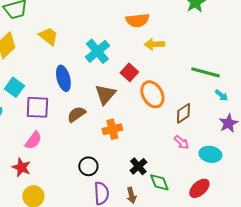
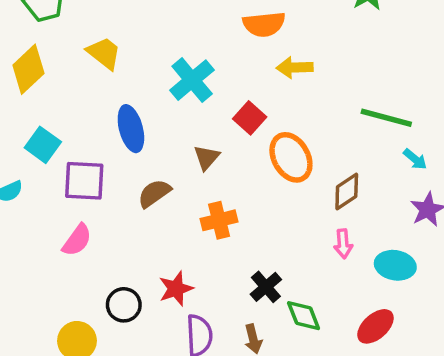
brown triangle: (105, 94) -> (206, 157), size x0.7
pink arrow: (181, 142) -> (343, 244), turned 42
black circle: (88, 166) -> (124, 305), moved
red star: (21, 167) -> (176, 289), moved, turned 30

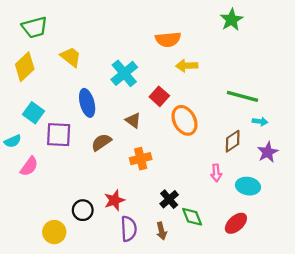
brown triangle: (206, 157) -> (133, 120), turned -35
cyan arrow: (415, 159) -> (260, 121), turned -32
brown diamond: (347, 192) -> (233, 141), moved
pink semicircle: (77, 240) -> (29, 166), moved

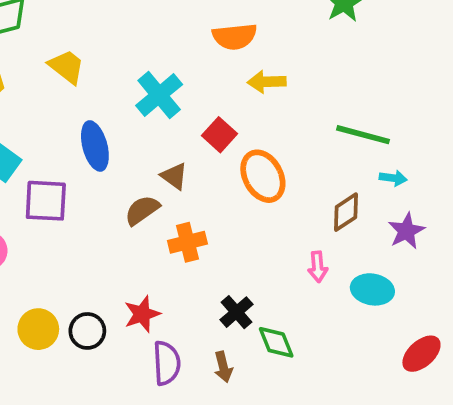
brown semicircle: (101, 142) -> (142, 210), moved
red ellipse: (236, 223) -> (421, 354), moved
yellow circle: (54, 232) -> (38, 329), moved

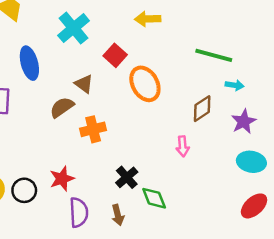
cyan ellipse: (372, 289) -> (251, 162), moved

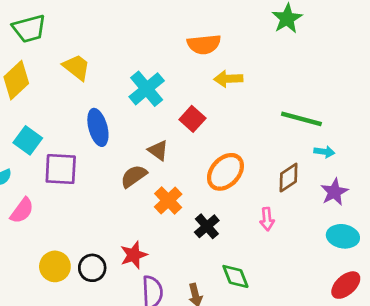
orange ellipse: (145, 84) -> (225, 172), moved, turned 72
orange cross: (93, 129) -> (168, 201), turned -30
black cross: (127, 177) -> (207, 226), moved

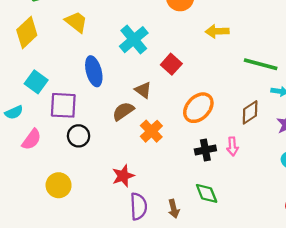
yellow arrow: (228, 79) -> (217, 31), moved
black cross: (207, 226) -> (205, 150), moved, turned 30
black circle: (92, 268) -> (79, 136), moved

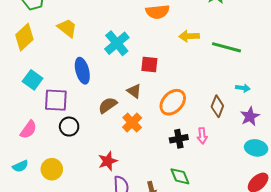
red square: (171, 64) -> (149, 65), turned -36
green line: (261, 64) -> (227, 47), moved
brown triangle: (143, 90) -> (134, 91), moved
cyan semicircle: (14, 112) -> (20, 166), moved
brown diamond: (250, 112) -> (217, 106), turned -35

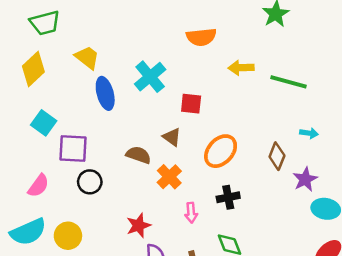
blue ellipse: (82, 71) -> (105, 93), moved
brown semicircle: (108, 105) -> (138, 155), turned 54
purple star: (250, 116) -> (305, 179), moved
pink arrow: (202, 136) -> (191, 213), moved
cyan semicircle: (20, 166) -> (28, 232), size x1.8

